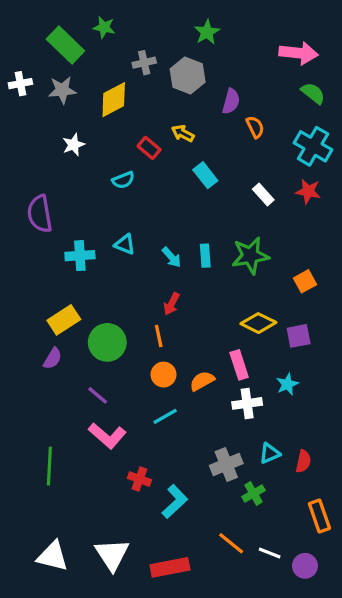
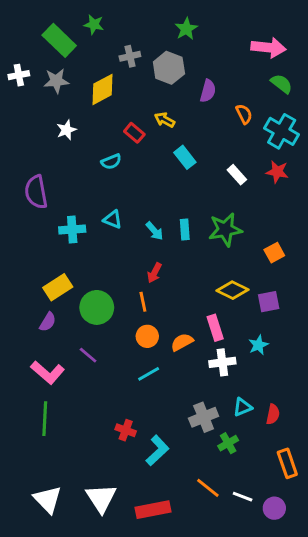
orange semicircle: (255, 127) -> (244, 114), moved
pink L-shape: (107, 436) -> (48, 372), moved
white triangle: (53, 556) -> (48, 499), turned 32

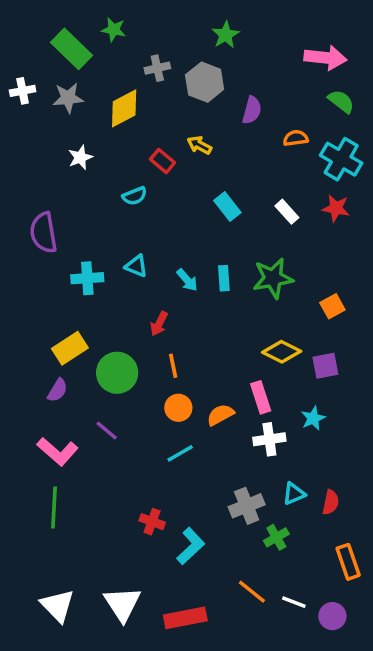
orange semicircle: (244, 114) -> (296, 138), turned -72
cyan rectangle: (185, 157) -> (227, 206), moved
red arrow: (154, 273) -> (159, 324), moved

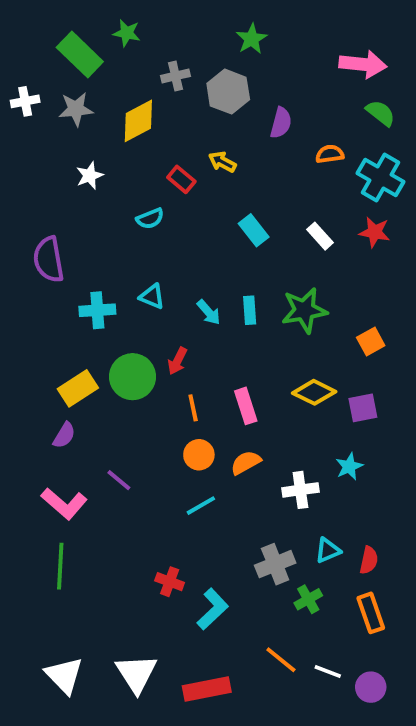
green circle: (117, 373) -> (133, 377), moved
pink rectangle: (261, 397) -> (246, 406), moved
orange rectangle: (348, 562) -> (371, 613), moved

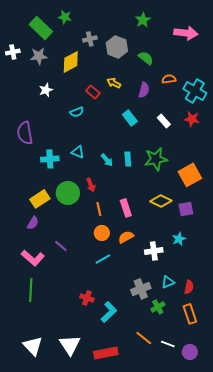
green star: (252, 39) -> (143, 20), moved
green semicircle: (380, 113) -> (146, 58), moved
purple semicircle: (281, 123) -> (144, 90), moved
orange square: (371, 342) -> (190, 175), size x1.6
red arrow: (177, 361) -> (91, 185), turned -48

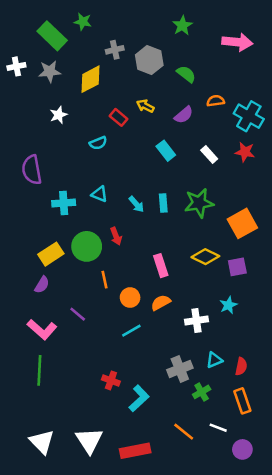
purple semicircle: (144, 90) -> (184, 115), turned 35
orange line: (99, 209) -> (105, 280), moved
white line: (168, 344) -> (218, 428), moved

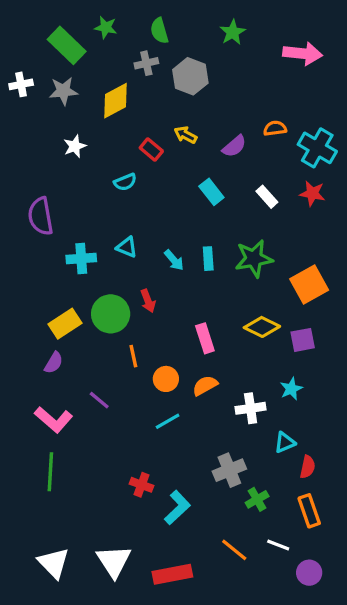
green semicircle: (186, 74) -> (159, 31), moved, turned -144
cyan triangle: (214, 360) -> (285, 442), moved

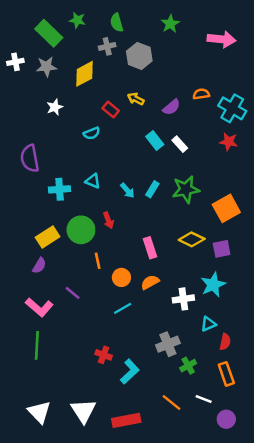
white rectangle: (267, 197) -> (180, 144), moved
cyan rectangle: (208, 259) -> (152, 189), turned 35
cyan star: (291, 389) -> (213, 285), size x1.5

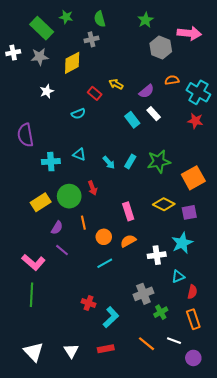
gray hexagon: (139, 56) -> (161, 48), moved
white rectangle: (180, 144) -> (154, 114), moved
purple semicircle: (39, 266) -> (57, 228), moved
white triangle: (83, 411) -> (71, 351), size x0.7
red rectangle: (126, 420) -> (106, 349), moved, size x0.7

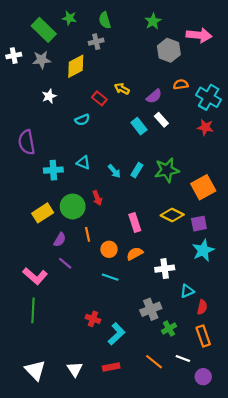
cyan star: (182, 243) -> (203, 250), moved
cyan line: (105, 263) -> (110, 277), turned 49

